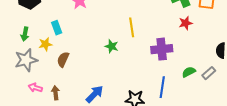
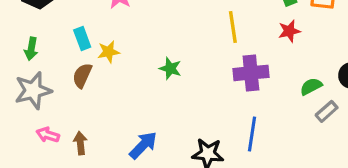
yellow line: (132, 27) -> (233, 27), moved
yellow star: (45, 44) -> (109, 52), moved
brown semicircle: (63, 59) -> (82, 75), moved
green semicircle: (189, 72) -> (311, 86), moved

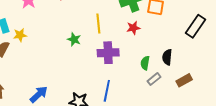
green star: (170, 68) -> (74, 39), moved
green semicircle: (311, 86) -> (145, 63), turned -56

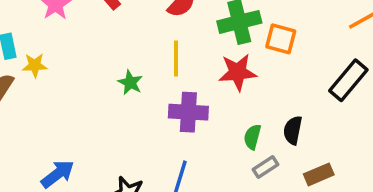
red star: (133, 28) -> (238, 72), size x1.5

